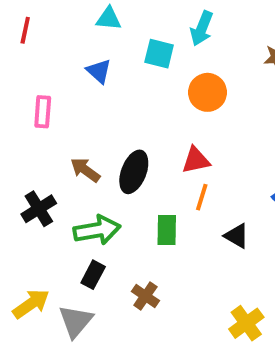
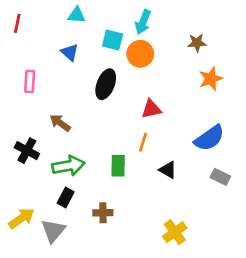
orange circle: (208, 92) -> (140, 54), moved
red triangle: (196, 160) -> (151, 109), moved
black ellipse: (134, 172) -> (106, 84), moved
black cross: (39, 209) -> (27, 151), turned -30
brown cross: (145, 296) -> (103, 213), turned -36

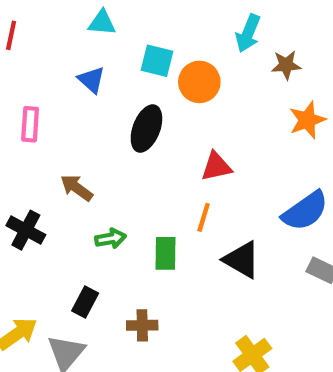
cyan arrow: (143, 22) -> (248, 33), moved
green arrow: (68, 166) -> (110, 239), moved, size x0.6
black triangle: (168, 170) -> (242, 260), size x1.4

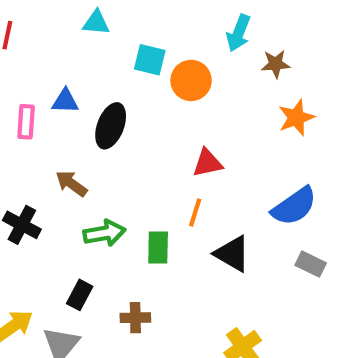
blue triangle: (91, 80) -> (65, 101), moved, turned -40
black ellipse: (146, 128) -> (111, 126), moved
green arrow: (110, 239) -> (104, 233), size x1.4

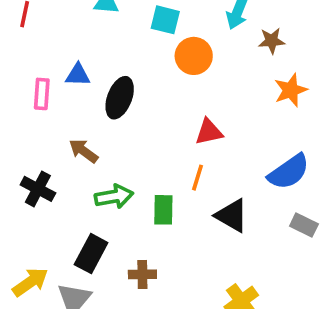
cyan square: (150, 60) -> (165, 20), moved
black rectangle: (80, 295) -> (91, 254), size x1.4

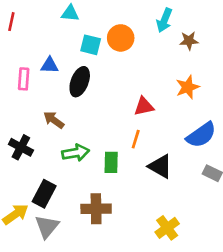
cyan square: (165, 20) -> (91, 45), moved
orange circle: (194, 56) -> (121, 38), moved
orange star: (291, 90) -> (188, 87), moved
black rectangle: (91, 254) -> (44, 194), moved
brown cross: (142, 274) -> (96, 209), size x1.5

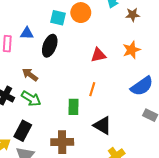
red triangle: (144, 106) -> (98, 55), moved
green arrow: (76, 153) -> (31, 99), moved, turned 42
black triangle: (160, 166) -> (103, 125), moved

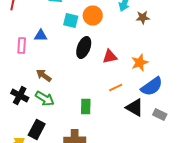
black ellipse: (50, 46) -> (84, 48), moved
orange star: (132, 50) -> (140, 62), moved
orange line: (92, 89) -> (116, 88), moved, turned 48
black triangle: (103, 125) -> (135, 108), moved

